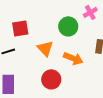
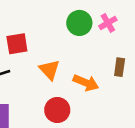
green circle: (68, 26) -> (79, 23), moved

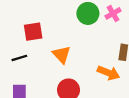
orange arrow: (86, 83) -> (108, 73), moved

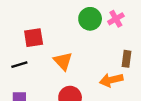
orange arrow: (108, 73) -> (111, 80), turned 145

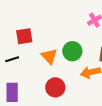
green circle: (90, 19) -> (72, 51), moved

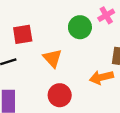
green circle: (72, 51) -> (80, 27), moved

